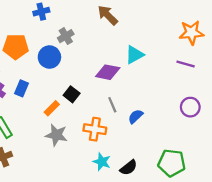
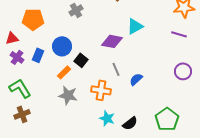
blue circle: (49, 57) -> (62, 46), moved
green pentagon: (172, 163) -> (167, 119), turned 30

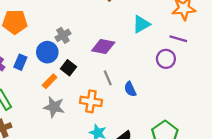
gray cross: (76, 10) -> (63, 35), moved
cyan triangle: (135, 26) -> (141, 24), moved
purple circle: (183, 71) -> (166, 59), moved
blue semicircle: (136, 79) -> (130, 89), turned -72

